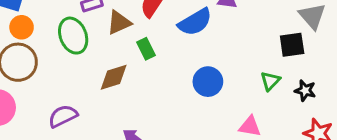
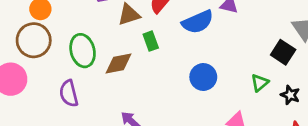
green ellipse: (73, 36) -> (83, 51), moved
black square: (292, 45) -> (283, 52), turned 35
purple semicircle: (63, 116) -> (69, 93), turned -84

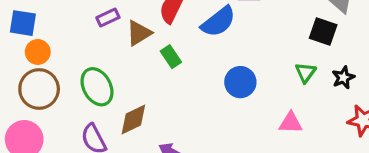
brown diamond: (119, 64) -> (133, 119), moved
black star: (290, 95) -> (343, 78), turned -30

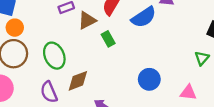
blue circle: (240, 82) -> (149, 79), moved

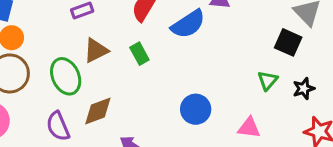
brown triangle: (87, 20) -> (96, 50), moved

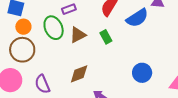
green ellipse: (66, 76) -> (54, 28), moved
purple semicircle: (58, 126) -> (42, 84), moved

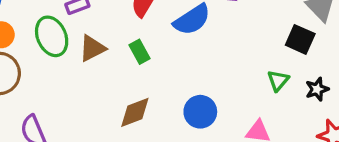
brown diamond: (79, 74) -> (135, 112), moved

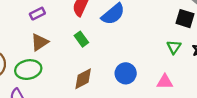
green ellipse: (52, 36) -> (28, 70), moved, turned -70
brown triangle: (92, 48) -> (40, 42), moved

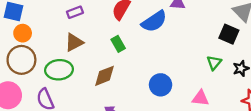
brown diamond: (83, 79) -> (104, 76), moved

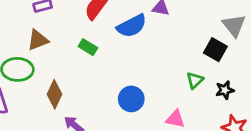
green rectangle: (118, 44) -> (88, 47), turned -35
brown diamond: (104, 76) -> (54, 94), moved, turned -50

